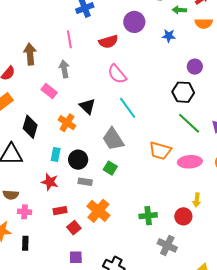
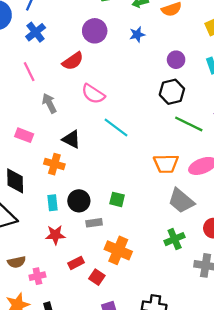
gray arrow: (64, 69) -> (49, 103), moved
gray trapezoid: (113, 139) -> (181, 201), moved

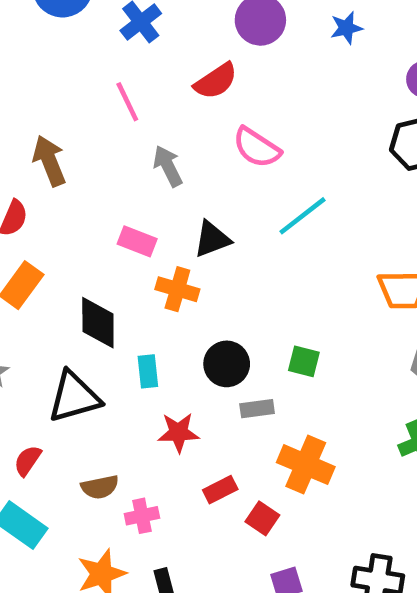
cyan line: (116, 127) -> (302, 216), turned -75
pink rectangle: (24, 135) -> (137, 241), moved
black triangle: (71, 139) -> (212, 239), turned -48
cyan rectangle: (52, 203) -> (148, 371), moved

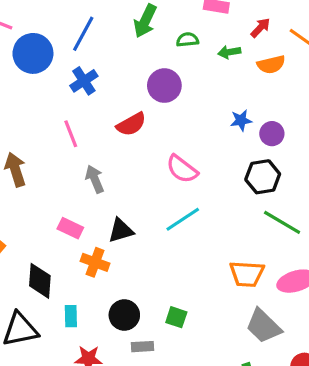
blue star: (346, 28) -> (241, 120), moved
pink semicircle: (257, 148) -> (182, 169), moved

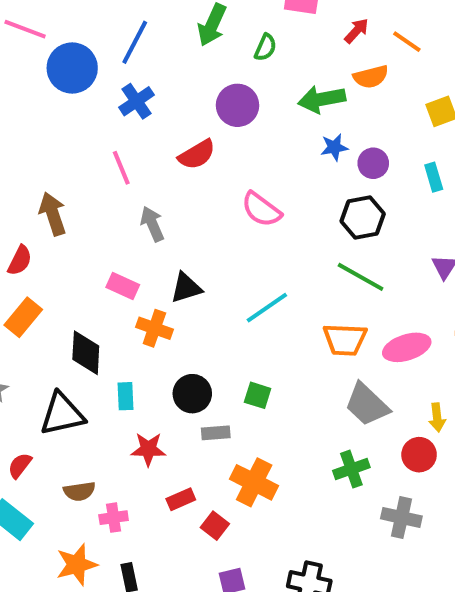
green semicircle: (187, 40) -> (265, 47), turned 120
green arrow: (229, 52) -> (322, 99), moved, size x1.6
cyan line: (183, 219) -> (267, 308), moved
green line: (282, 222) -> (361, 277), moved

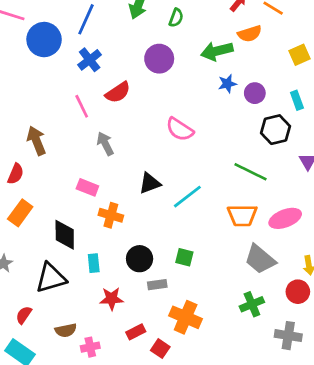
red semicircle: (197, 155) -> (118, 92), moved
black hexagon: (363, 218) -> (276, 130), moved
black triangle: (186, 288) -> (150, 183), moved

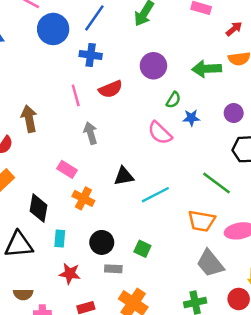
green semicircle: (176, 18) -> (173, 100), moved
blue cross: (90, 60) -> (91, 55), turned 35
blue star: (227, 84) -> (191, 118), moved

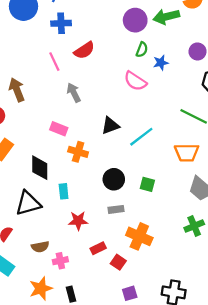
purple circle: (153, 66) -> (135, 20), moved
black circle: (102, 242) -> (114, 179), moved
green square: (142, 249) -> (147, 184), moved

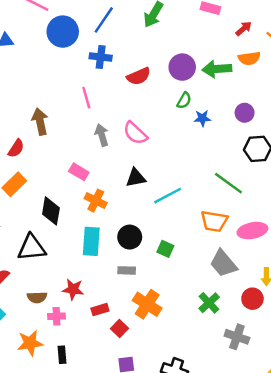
red semicircle: (84, 50) -> (139, 76), moved
pink semicircle: (135, 81) -> (135, 133), moved
cyan rectangle: (64, 191) -> (91, 241), moved, size x1.6
red star: (78, 221) -> (73, 289), moved
green cross: (194, 226) -> (209, 303), turned -30

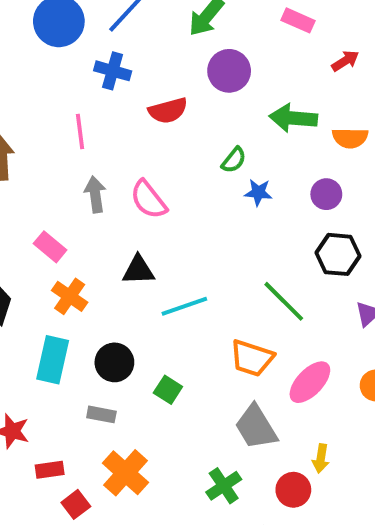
orange semicircle: (249, 58) -> (350, 138), moved
purple circle: (182, 67) -> (229, 71), moved
pink ellipse: (252, 231) -> (310, 382), turned -44

